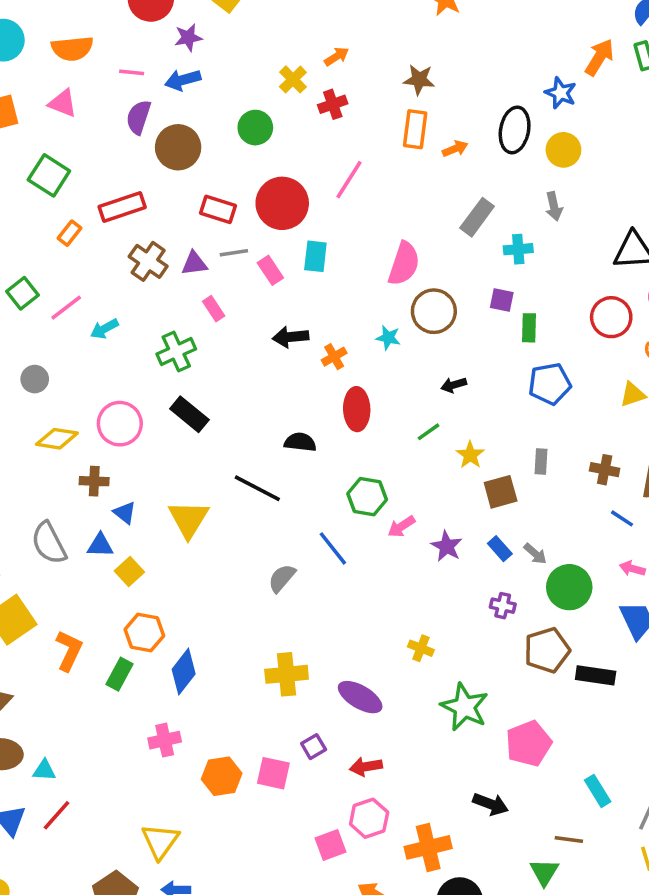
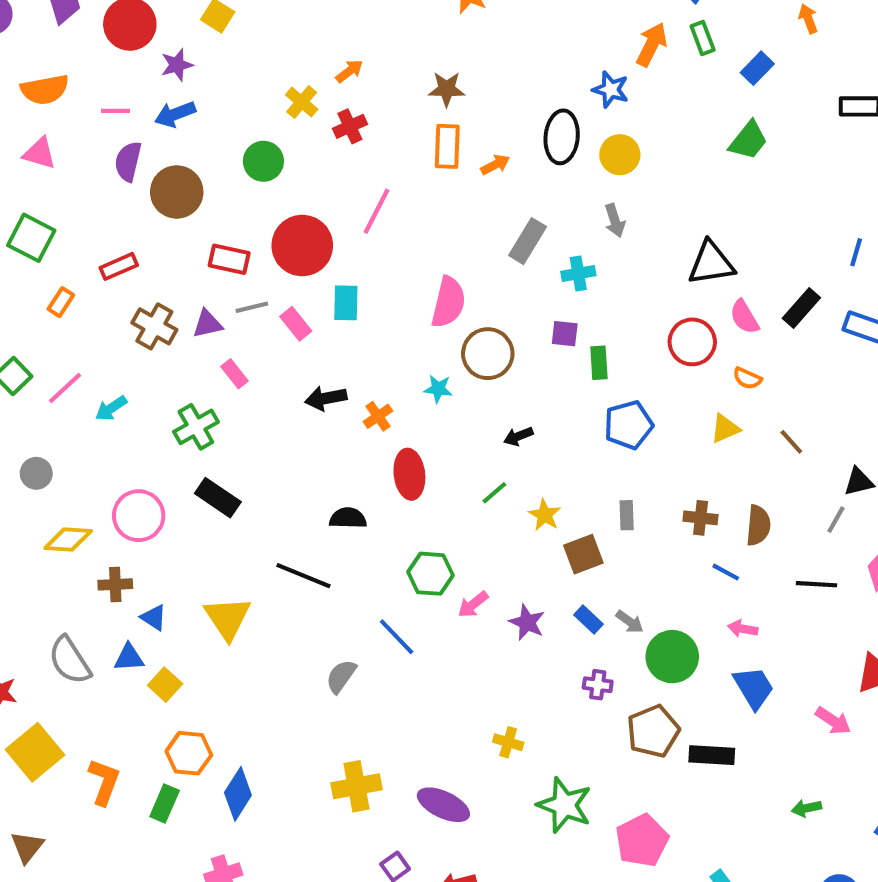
red rectangle: (122, 207) -> (119, 266), size x0.7

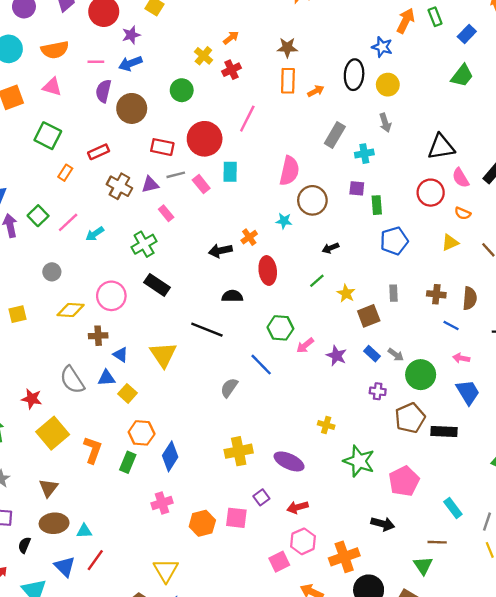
black arrow: (326, 398) -> (220, 251), moved

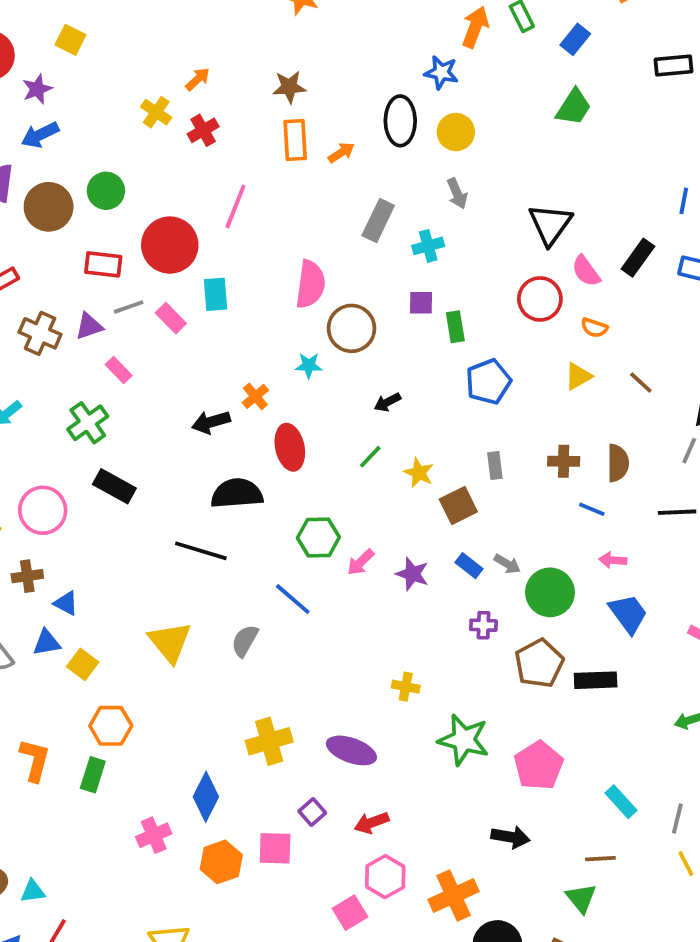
green circle: (182, 90) -> (106, 191), moved
black triangle: (441, 147) -> (550, 224), turned -40
black semicircle: (232, 296) -> (237, 494), size x1.5
yellow triangle: (163, 355) -> (170, 642), moved
blue diamond: (170, 456) -> (206, 797), moved

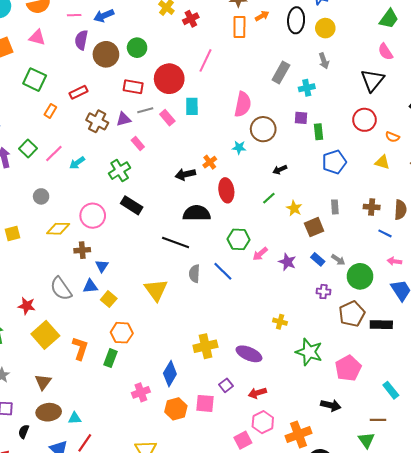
orange arrow: (341, 153) -> (262, 16), moved
pink semicircle: (586, 271) -> (385, 52), moved
yellow triangle: (578, 376) -> (382, 162), turned 42
blue triangle: (66, 603) -> (102, 266), turned 32
gray semicircle: (245, 641) -> (194, 274), moved, turned -30

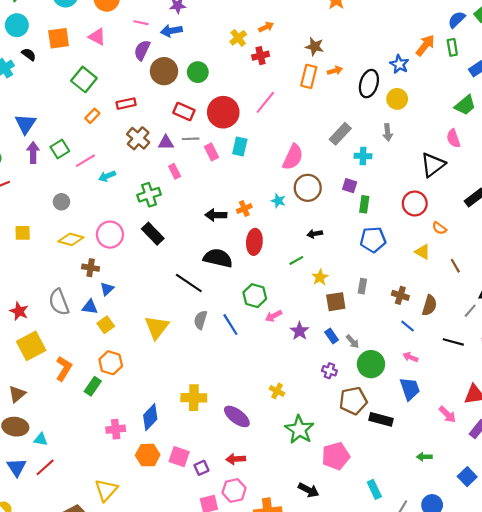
purple square: (226, 385) -> (201, 468), moved

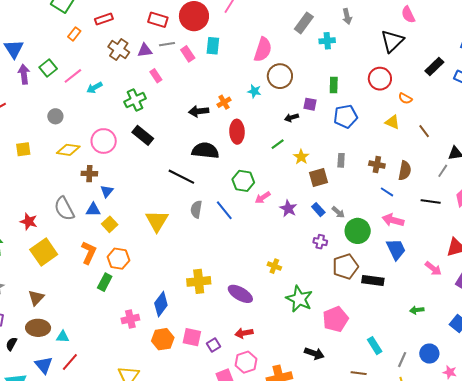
purple square: (350, 186) -> (310, 104), moved
pink arrow: (410, 357) -> (393, 220), size x1.5
orange L-shape: (64, 369) -> (89, 253), moved

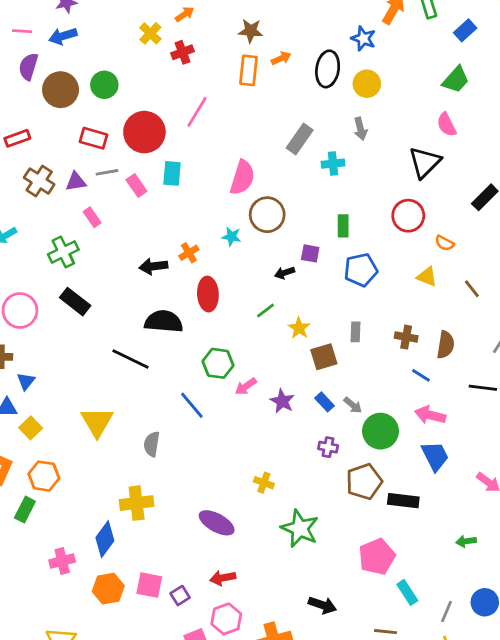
gray semicircle: (196, 209) -> (152, 444), moved
yellow cross: (199, 281) -> (137, 503), moved
pink pentagon: (336, 319) -> (377, 557), moved

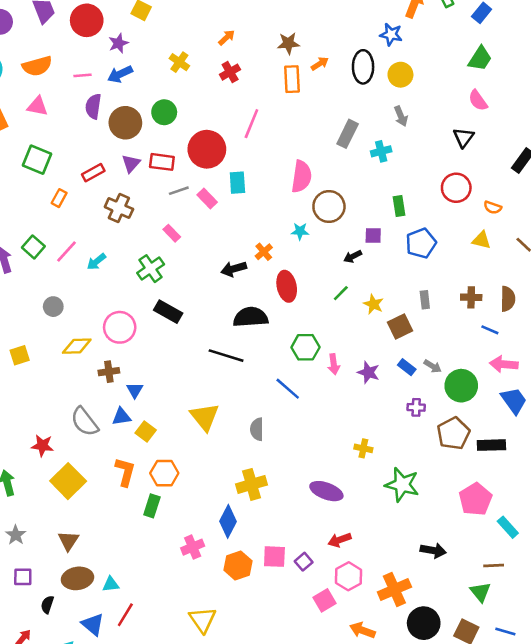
yellow cross: (150, 33) -> (179, 62), moved
black triangle: (425, 162) -> (464, 137), size x0.7
purple triangle: (76, 182) -> (131, 164), moved, turned -30
pink arrow: (246, 386) -> (334, 364), turned -54

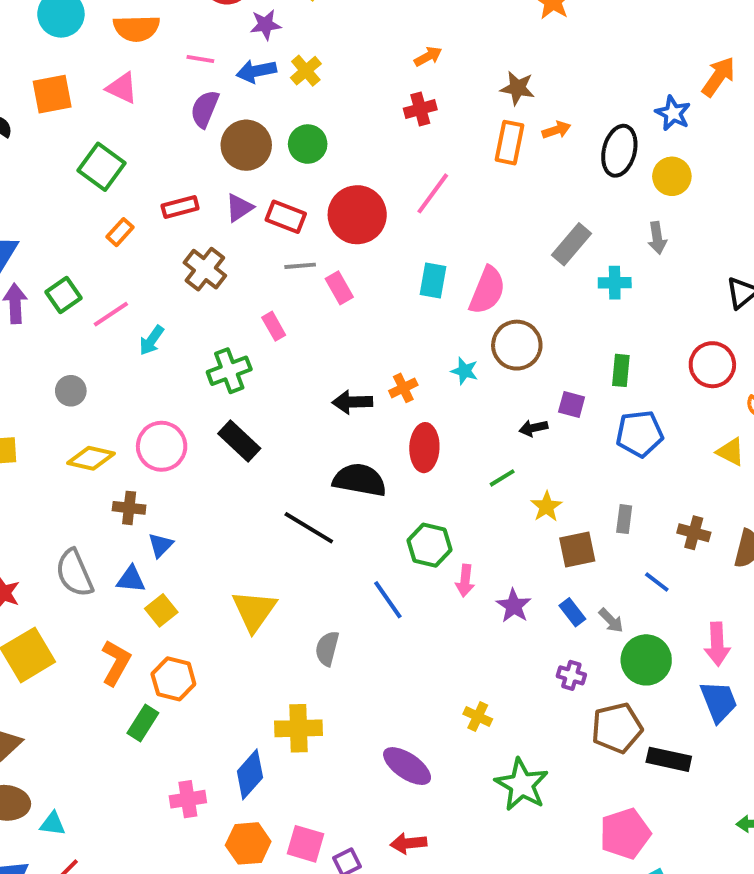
yellow cross: (179, 62) -> (306, 71), moved
cyan rectangle: (237, 183) -> (433, 280), moved
cyan arrow: (96, 262) -> (152, 340), turned -30
blue line: (490, 330) -> (657, 582), moved
pink arrow: (504, 364) -> (717, 644), turned -112

